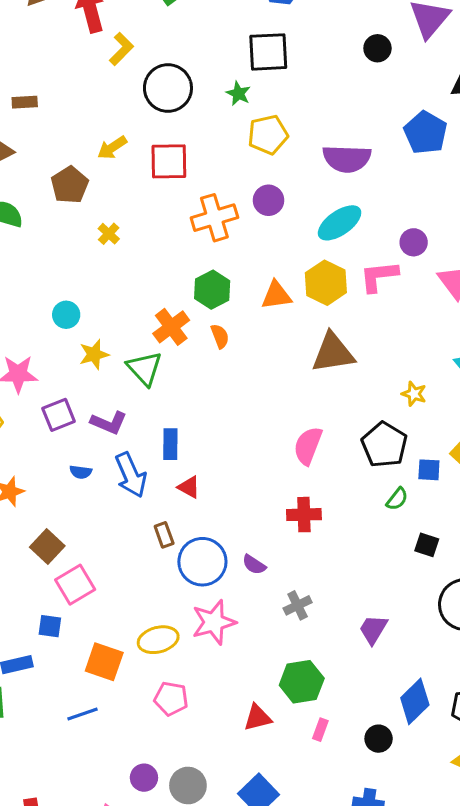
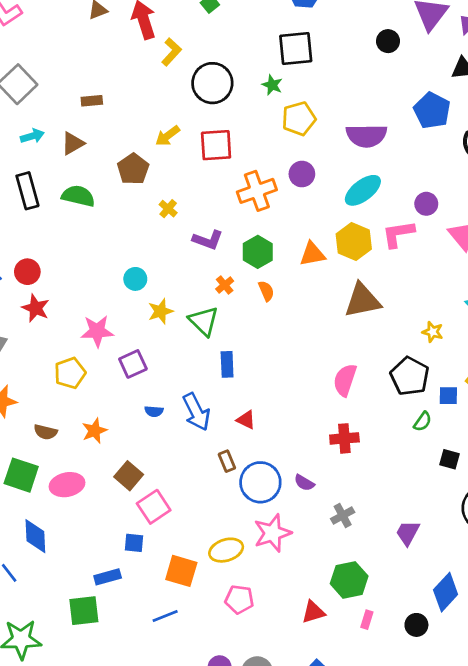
orange cross: (171, 327) -> (225, 285), size x0.6
purple L-shape: (109, 423) -> (208, 240), moved
blue rectangle: (170, 444) -> (227, 364), moved

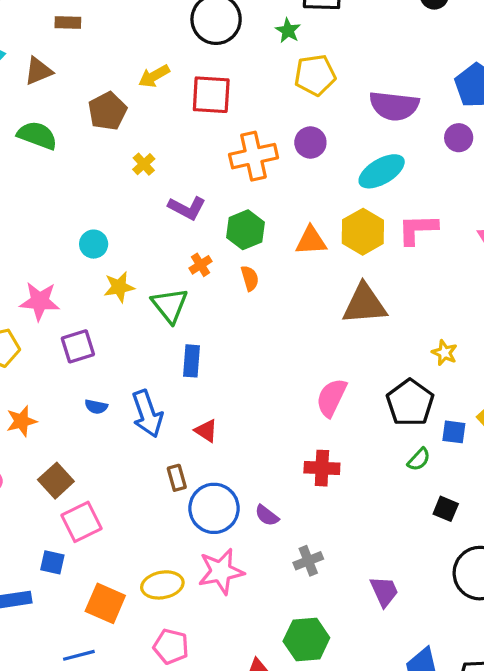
purple circle: (426, 204) -> (459, 138), moved
purple trapezoid: (408, 533) -> (384, 591), turned 120

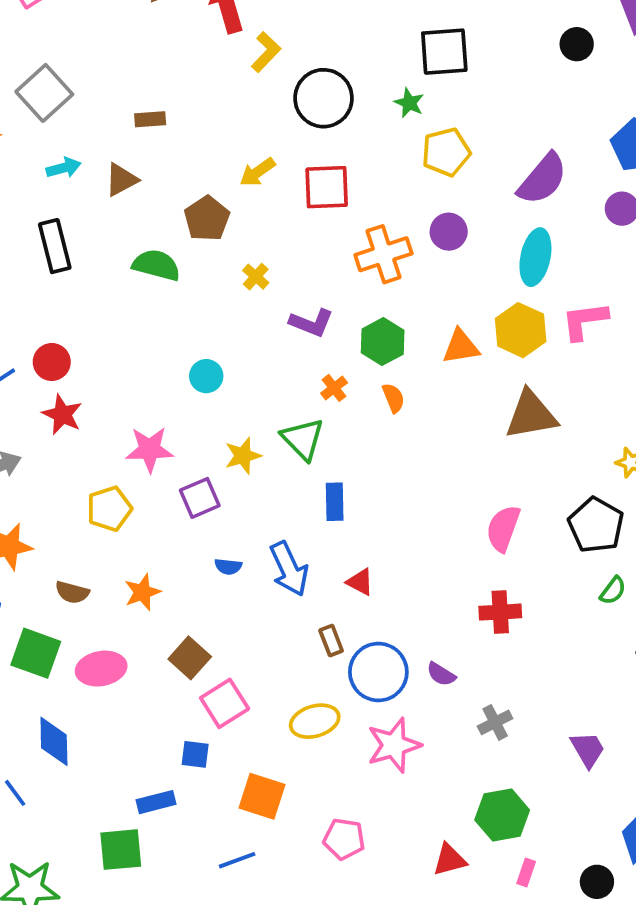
purple semicircle: (394, 106) -> (542, 179), turned -51
green semicircle: (37, 135) -> (156, 265), moved
cyan ellipse: (382, 171) -> (535, 257), turned -42
yellow star: (119, 287) -> (243, 456), moved
yellow ellipse: (162, 585) -> (315, 721), moved

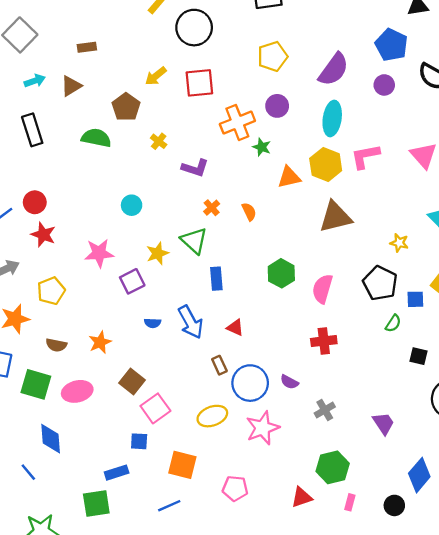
green star: (409, 103) -> (262, 147), moved
green hexagon: (383, 342) -> (281, 273), moved
yellow pentagon: (109, 509) -> (51, 291), moved

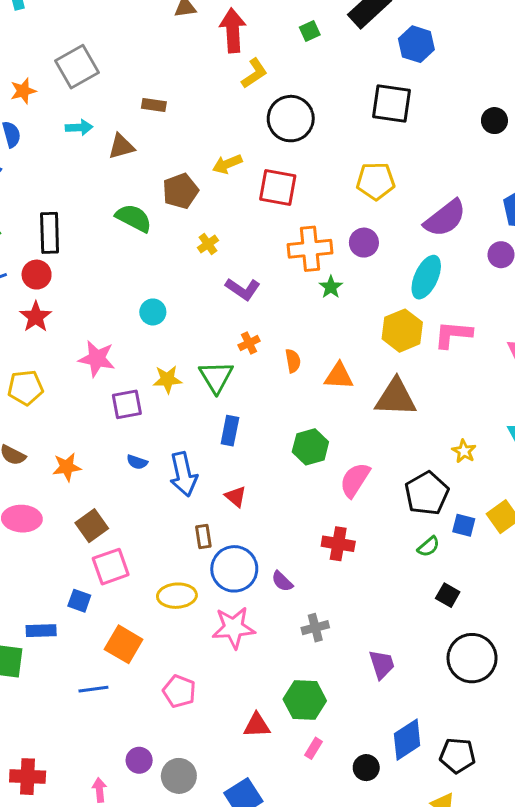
black rectangle: (32, 130) -> (50, 233), moved
orange triangle: (289, 177) -> (339, 376), moved

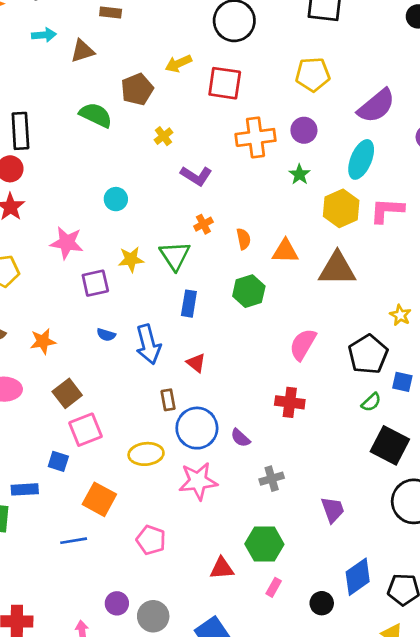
green star: (331, 287) -> (299, 174), moved
green hexagon: (310, 447) -> (249, 291), moved
black square: (448, 595) -> (390, 445), size x1.8

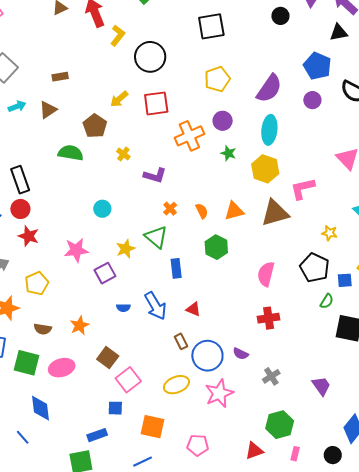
pink L-shape: (387, 210) -> (303, 189), moved

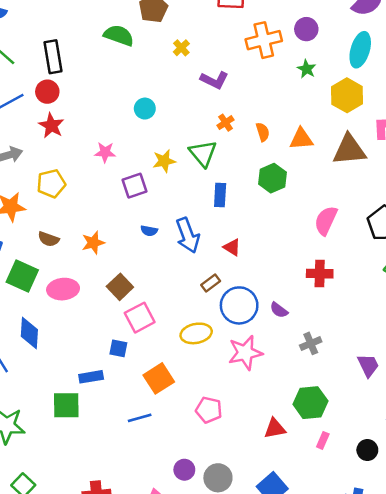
pink star: (76, 250) -> (105, 152), size x0.7
brown rectangle: (181, 341) -> (211, 283), turned 70
orange square: (152, 427) -> (159, 378), turned 35

